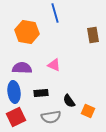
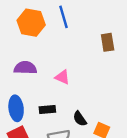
orange hexagon: (27, 32) -> (31, 23), moved
purple semicircle: (22, 68) -> (25, 68), moved

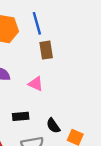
brown rectangle: (108, 42) -> (46, 50), moved

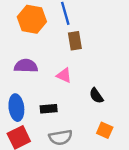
black semicircle: (53, 126) -> (96, 96), moved

